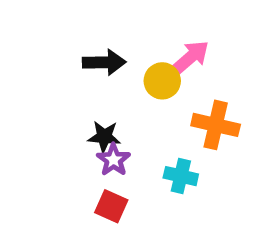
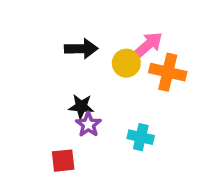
orange cross: (216, 125) -> (168, 72), moved
red square: (111, 206) -> (63, 161), moved, turned -30

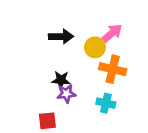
orange cross: (168, 72) -> (113, 69), moved
purple star: (88, 124) -> (66, 94), turned 30

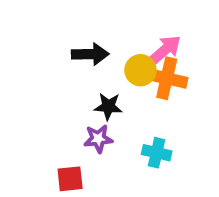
orange cross: (113, 69) -> (167, 78), moved
black star: (61, 80) -> (108, 106), moved

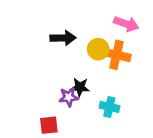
pink arrow: (165, 50) -> (126, 24), moved, turned 60
black star: (108, 106) -> (80, 87), moved

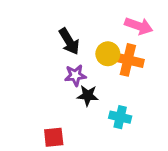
black arrow: (63, 38) -> (69, 41), turned 60
purple star: (69, 97) -> (75, 75), moved

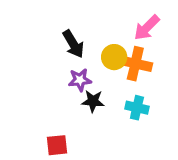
pink arrow: (139, 26) -> (147, 28), turned 116
cyan cross: (120, 117) -> (137, 108), moved

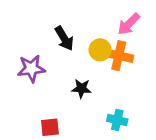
purple star: (80, 80) -> (31, 68), moved, size x1.4
cyan cross: (137, 108) -> (117, 120), moved

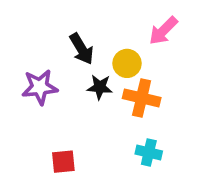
orange cross: (119, 56) -> (142, 98), moved
black star: (81, 89) -> (100, 87), moved

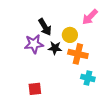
purple star: (40, 87) -> (34, 44), moved
cyan cross: (149, 153) -> (88, 78), moved

